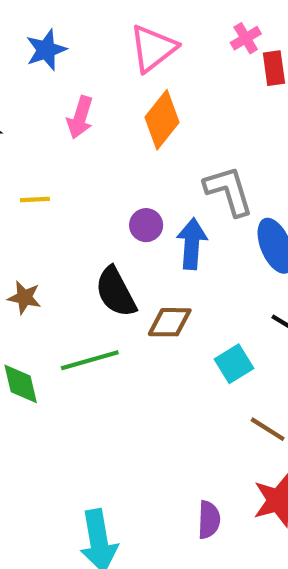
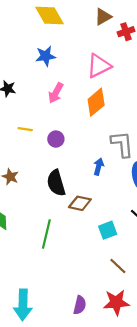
purple circle: (146, 225) -> (56, 139), moved
blue arrow: (192, 244) -> (99, 167), size x0.7
green line: (90, 360) -> (46, 234), moved, turned -72

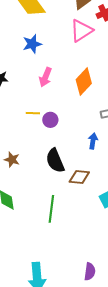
pink triangle: (99, 66) -> (81, 31), moved
yellow line: (25, 129) -> (33, 113), moved

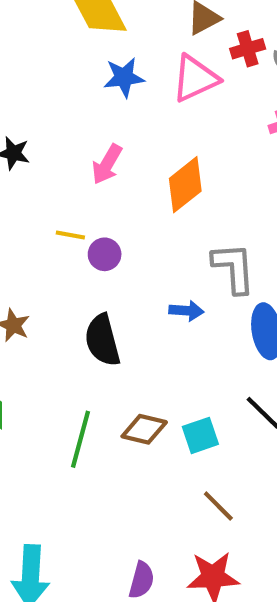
blue star: (32, 44) -> (124, 77), moved
blue arrow: (93, 141) -> (186, 311), turned 77
brown diamond: (79, 177) -> (144, 429), moved

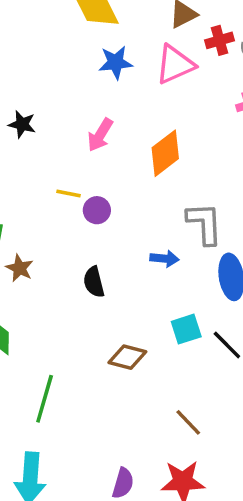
black semicircle: (102, 340) -> (94, 282), size x0.7
cyan square: (200, 435) -> (186, 329), moved
green line: (80, 439) -> (45, 399), moved

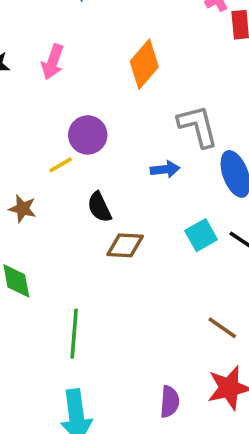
pink arrow: (100, 135) -> (53, 62), moved
yellow line: (68, 194) -> (61, 165), moved, turned -30
purple circle: (97, 210) -> (88, 135), size x1.4
brown diamond: (127, 357) -> (125, 245), moved

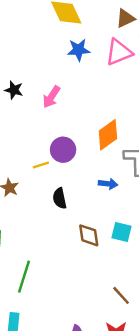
orange diamond: (144, 64) -> (108, 135), moved
cyan square: (201, 235) -> (121, 232), turned 30
brown diamond: (125, 245) -> (89, 235), moved, turned 65

